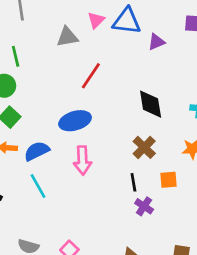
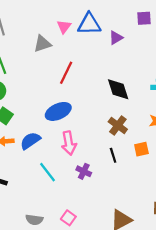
cyan line: (38, 186) -> (48, 172), moved
purple cross: (144, 206) -> (84, 171), moved

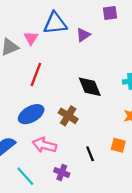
pink triangle: (64, 27) -> (31, 38), moved
brown cross: (118, 125) -> (68, 116), moved
pink arrow: (69, 143) -> (44, 145), turned 120
orange square: (141, 149) -> (118, 145), turned 32

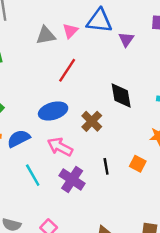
purple triangle: (83, 35) -> (126, 39), turned -32
purple cross: (62, 172) -> (72, 179), size x1.5

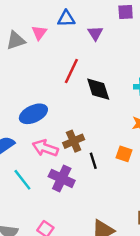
blue triangle: (99, 21) -> (66, 19), size x0.7
red line: (67, 70) -> (71, 71), moved
brown cross: (92, 121) -> (74, 141), moved, turned 30

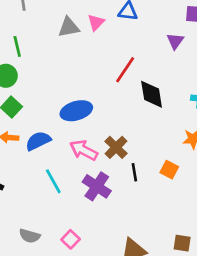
purple triangle: (95, 33) -> (175, 41), moved
brown cross: (74, 141) -> (116, 147), turned -30

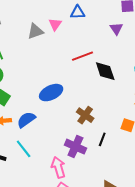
red line: (125, 70) -> (83, 56), turned 45
pink arrow: (84, 150) -> (58, 167), moved, turned 55
black line: (134, 172) -> (102, 139), moved, turned 40
cyan line: (53, 181) -> (24, 149), moved

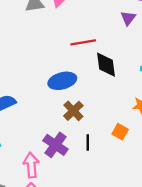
blue ellipse: (51, 93) -> (62, 81), moved
black line: (102, 139) -> (88, 142), turned -32

